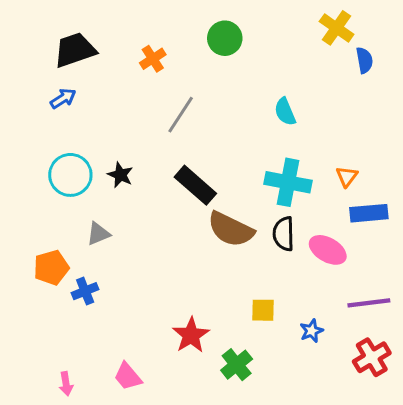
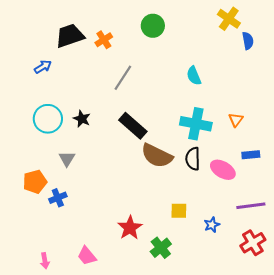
black trapezoid: (75, 50) -> (70, 36), moved
blue rectangle: (369, 213) -> (251, 155), moved, size x0.7
gray triangle: (98, 234) -> (67, 159), turned -36

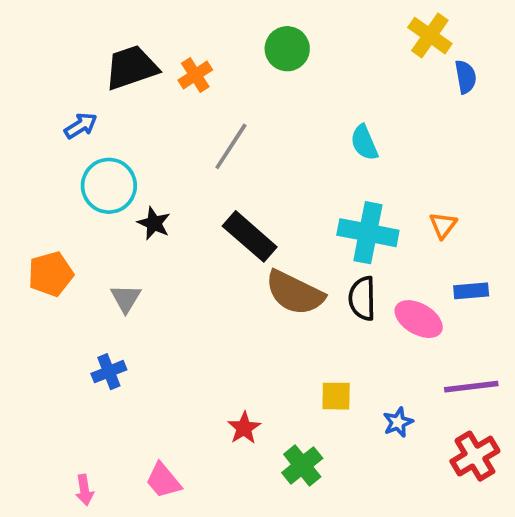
cyan circle: (48, 119) -> (109, 186), moved
orange pentagon: (35, 182) -> (51, 274), moved
red star: (130, 228) -> (244, 428), size x0.7

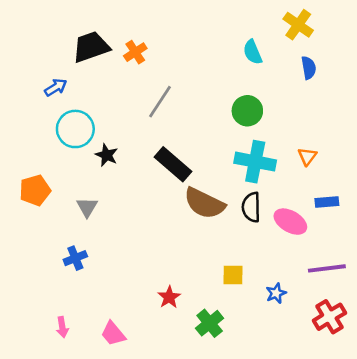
green circle: (287, 49) -> (247, 111), moved
blue semicircle: (466, 77) -> (309, 68), moved
cyan semicircle: (364, 143) -> (253, 52), moved
pink arrow: (84, 490) -> (62, 327), moved

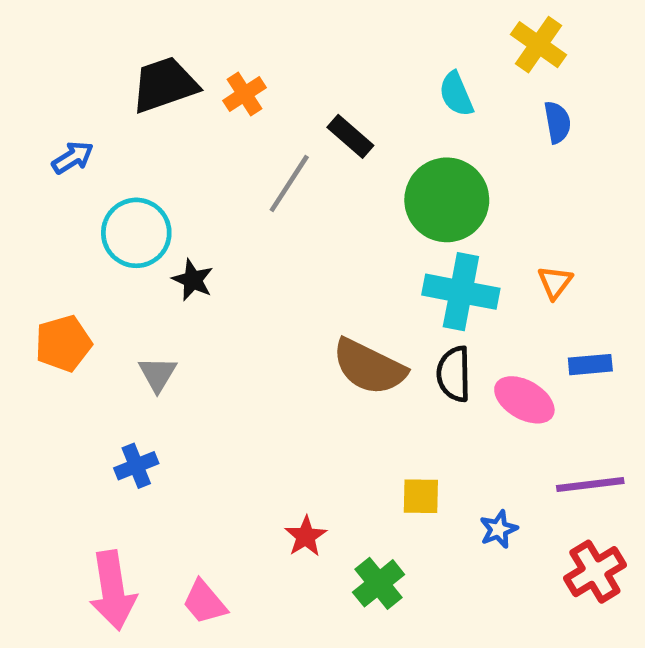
blue arrow: (56, 87) -> (73, 158), moved
green circle: (247, 111) -> (447, 200), size x1.5
black rectangle: (173, 164) -> (350, 136), moved, size x0.7
pink arrow: (62, 327) -> (113, 590), size x2.0

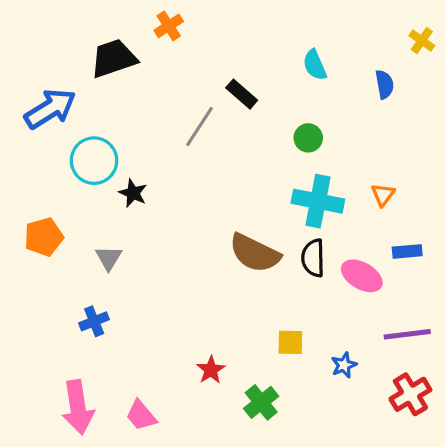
yellow cross: (539, 45) -> (422, 41), moved, size x0.7
orange cross: (244, 94) -> (169, 26), moved
blue arrow: (73, 158) -> (50, 109), size x1.8
green circle: (447, 200) -> (308, 138), size x0.5

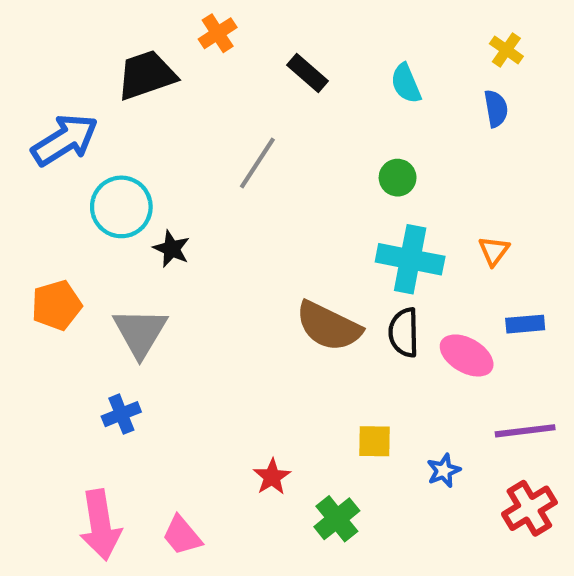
yellow cross: (422, 41) -> (506, 50), moved
black rectangle: (242, 94) -> (308, 73), moved
gray triangle: (109, 258) -> (140, 332), size x1.6

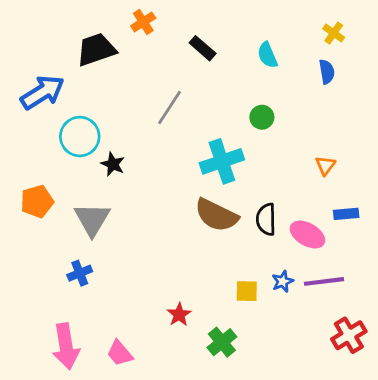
cyan cross: (410, 259) -> (222, 161), moved, turned -30
purple line: (525, 431) -> (324, 281), moved
blue star: (444, 471) -> (283, 281), moved

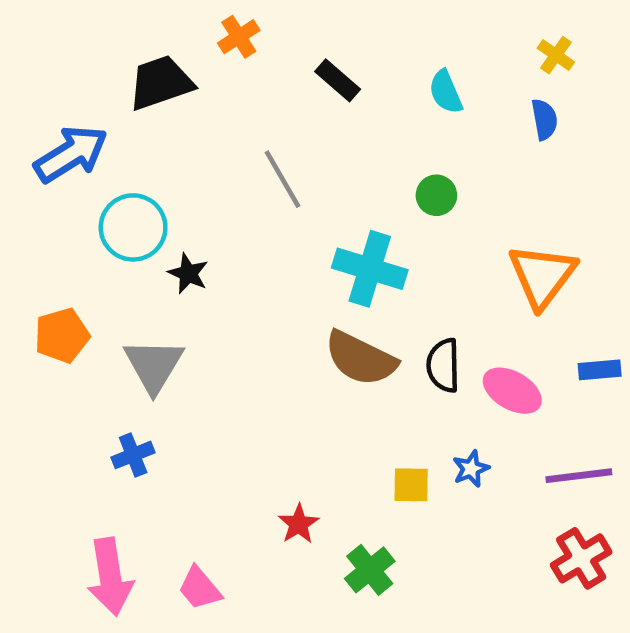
gray line: (169, 108) -> (282, 179), turned -63
cyan cross: (222, 161) -> (370, 269), turned 36
orange triangle: (325, 166) -> (542, 276), size x2.0
blue rectangle: (346, 214) -> (600, 370), moved
purple line: (324, 281) -> (579, 476), moved

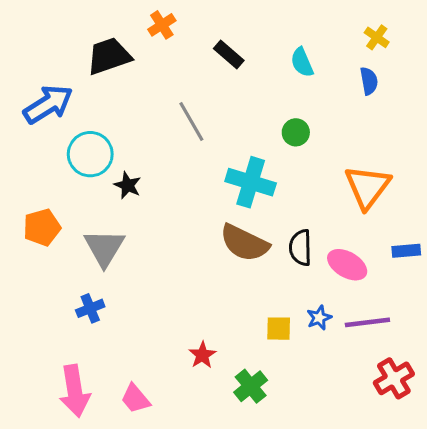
purple line: (579, 476) -> (367, 322), moved

